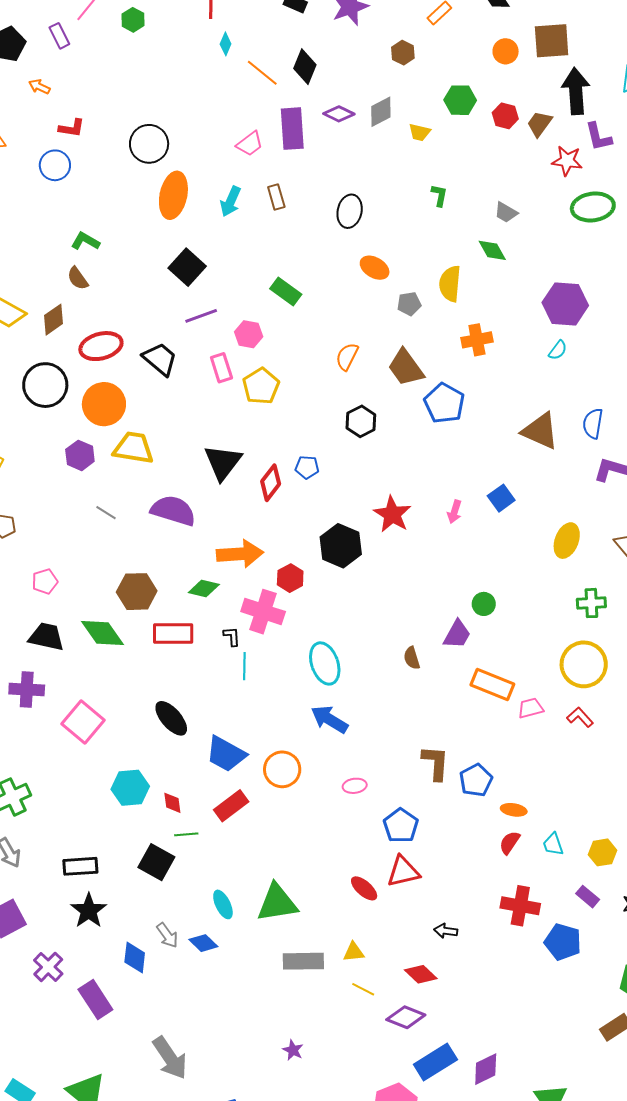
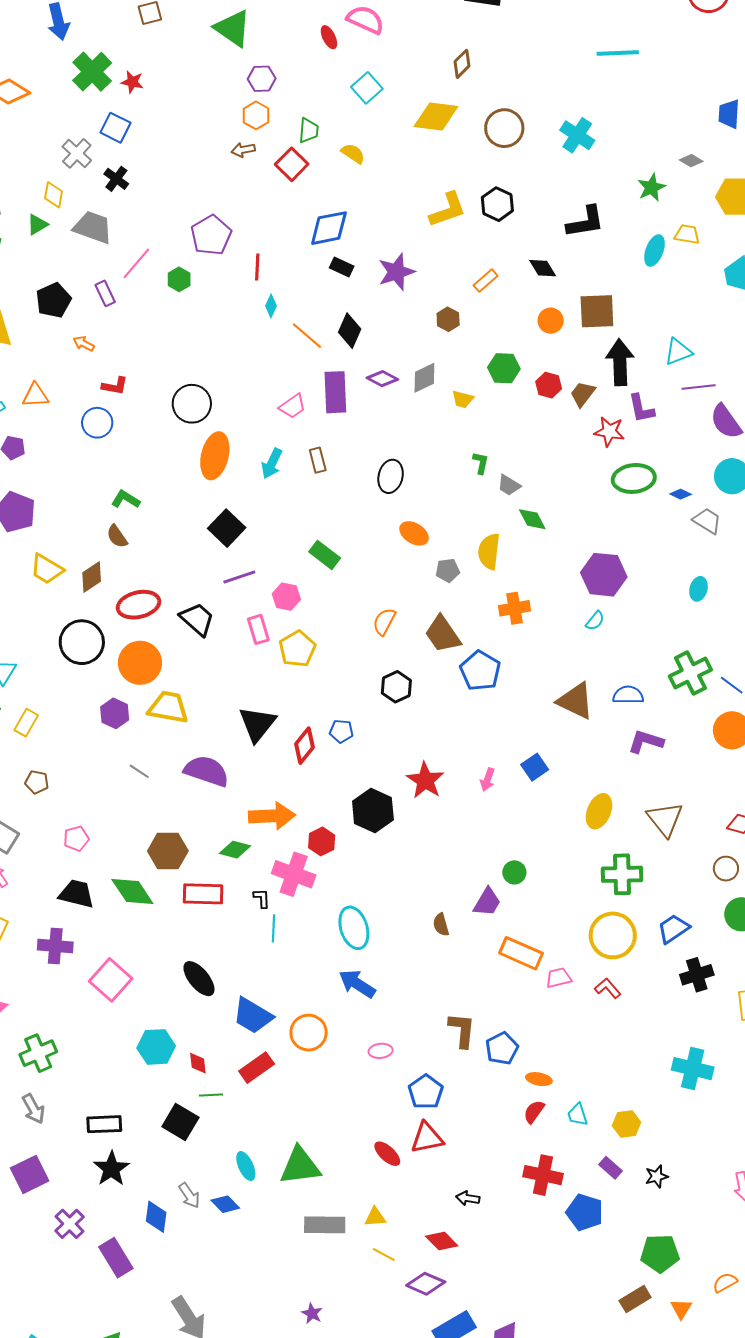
gray trapezoid: (506, 212) -> (509, 485), moved
blue semicircle: (593, 424) -> (628, 695), turned 80
green cross: (591, 603) -> (622, 874), size x1.4

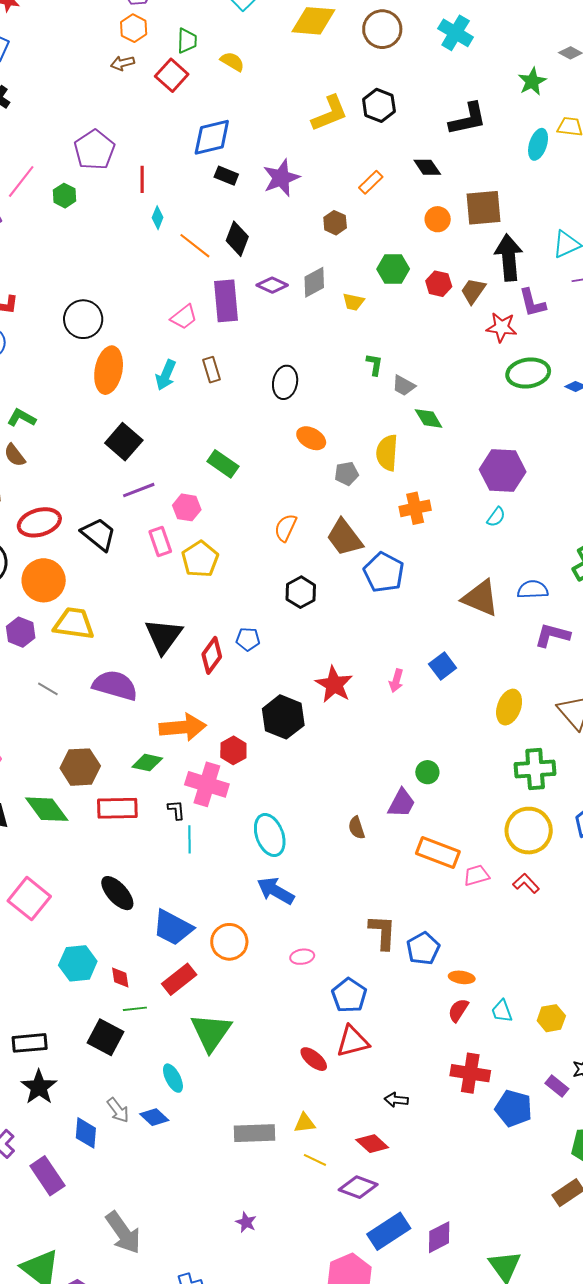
green triangle: (300, 1166) -> (211, 1032), moved, turned -45
purple rectangle: (611, 1168) -> (557, 1086), moved

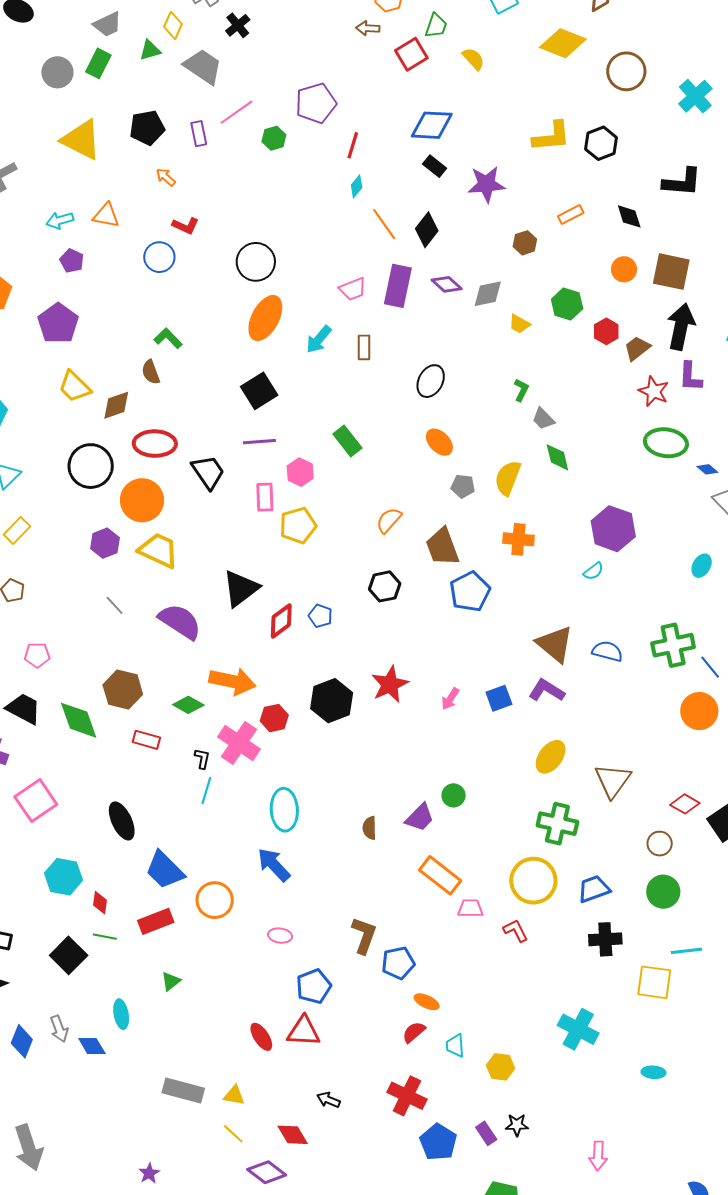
purple L-shape: (552, 635) -> (547, 690), moved
red rectangle: (117, 808) -> (146, 740), size x0.7
green triangle: (211, 1032) -> (171, 981), size x0.5

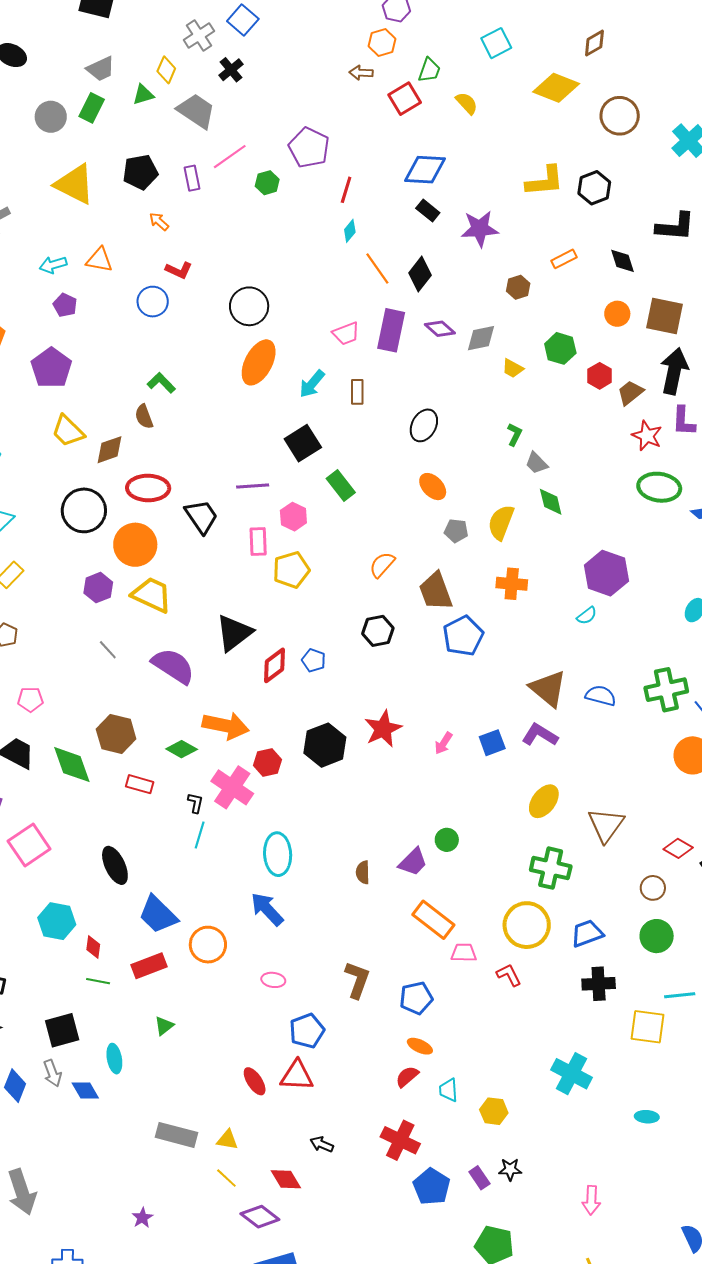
purple pentagon: (316, 103) -> (309, 148), turned -30
black square: (259, 391) -> (303, 443), moved
black square: (69, 955) -> (62, 1030), moved, turned 30
blue pentagon: (398, 963) -> (416, 998), moved

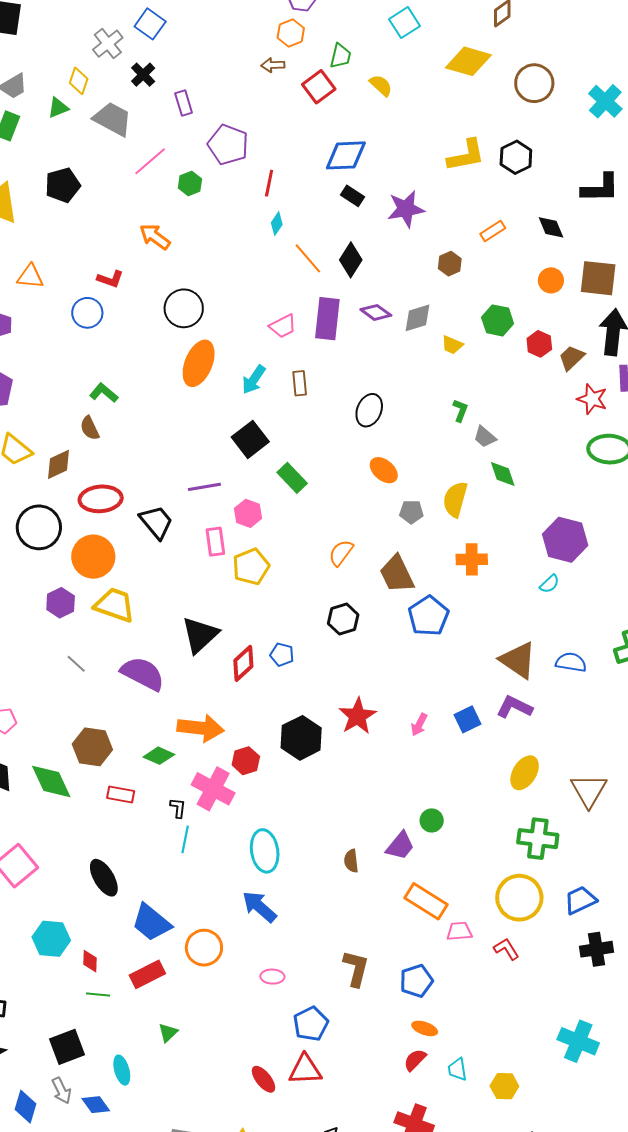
purple rectangle: (192, 178) -> (184, 103), moved
orange arrow: (159, 222) -> (155, 237), moved, size x1.5

